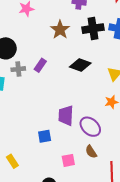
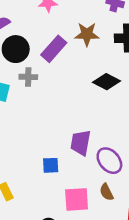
brown star: (60, 30) -> (87, 34), turned 30
purple rectangle: (40, 65) -> (54, 49), moved, size x1.5
pink square: (68, 160) -> (77, 199), size x1.5

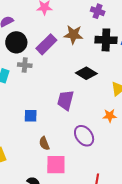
purple trapezoid: (81, 143) -> (66, 100), moved
blue square: (51, 165) -> (31, 116), moved
brown semicircle: (106, 192) -> (44, 143), moved

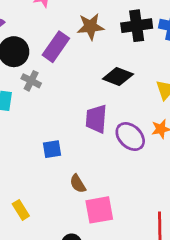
gray cross: (25, 65) -> (31, 81), turned 32
purple ellipse: (84, 136) -> (130, 137), moved

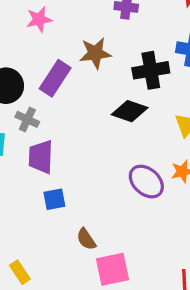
black cross: (137, 26) -> (151, 70), moved
purple trapezoid: (96, 119) -> (41, 157), moved

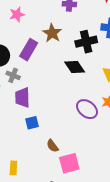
brown star: (95, 53) -> (52, 33), turned -30
black diamond: (130, 111) -> (75, 67), turned 40
yellow rectangle: (20, 272) -> (13, 168), turned 40

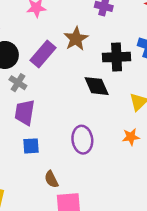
purple ellipse: (87, 109) -> (82, 140), moved, turned 35

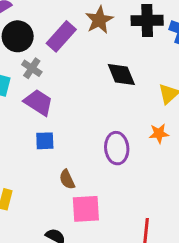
black cross: (117, 57) -> (147, 20), moved
purple trapezoid: (25, 112) -> (39, 102), turned 112
purple ellipse: (82, 140) -> (117, 148), moved

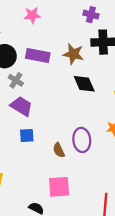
brown star: (99, 20) -> (73, 54), moved, turned -30
purple rectangle: (61, 36) -> (38, 56), turned 60
brown semicircle: (67, 179) -> (59, 150), moved

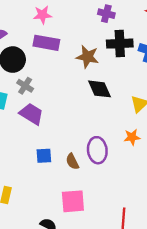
purple rectangle: (38, 56) -> (46, 43), moved
blue square: (27, 135) -> (44, 156), moved

